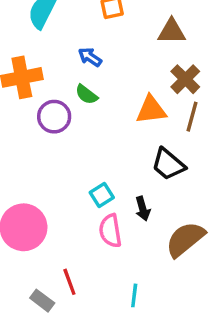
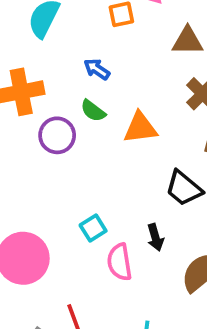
orange triangle: (151, 110) -> (140, 128), moved
cyan square: (102, 195) -> (93, 228), moved

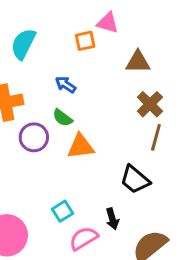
orange triangle: (140, 128) -> (81, 146), moved
pink semicircle: (119, 262) -> (84, 238), turned 68

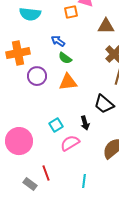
cyan semicircle: (23, 44) -> (30, 14), turned -110
green semicircle: (62, 118) -> (65, 58), moved
black arrow: (112, 219) -> (85, 123), moved

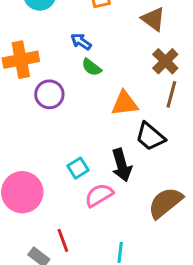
brown triangle: (106, 26) -> (153, 19), turned 36
orange triangle: (68, 82) -> (125, 103), moved
black arrow: (85, 123) -> (122, 165), size x1.5

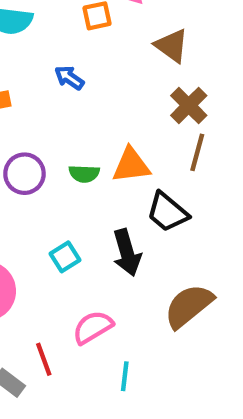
green semicircle: (92, 67) -> (84, 174), moved, turned -35
purple circle: (49, 94) -> (24, 174), moved
pink semicircle: (99, 195) -> (93, 327), moved

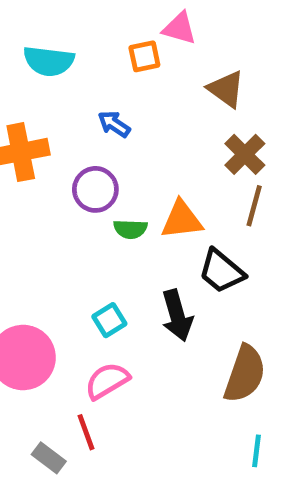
purple circle: (24, 174) -> (95, 189), moved
brown semicircle: (189, 306) -> (245, 374), turned 148
pink semicircle: (93, 327) -> (107, 381), moved
cyan line: (125, 376) -> (256, 451), moved

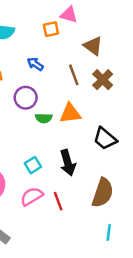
brown line: (254, 206) -> (74, 75), moved, turned -35
black trapezoid: (221, 271) -> (105, 139), moved
red line: (86, 432) -> (58, 201), moved

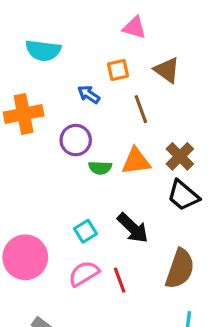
orange square: (51, 29) -> (118, 70), moved
brown cross: (103, 80) -> (180, 156), moved
black arrow: (68, 163) -> (133, 228), turned -30

